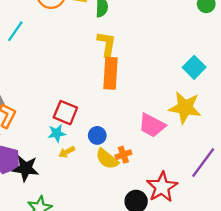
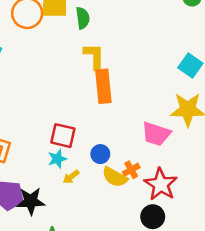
red star: (162, 187) -> (161, 184), moved

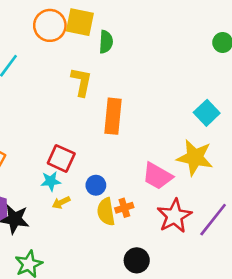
yellow L-shape: (94, 56) -> (81, 82), moved
yellow semicircle: (115, 177) -> (106, 212), turned 40
red star: (161, 184) -> (174, 216), moved

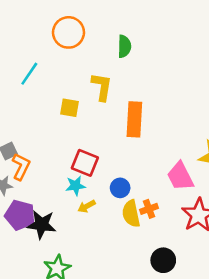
yellow square: (80, 22) -> (69, 108), moved, size x0.7
pink trapezoid: (157, 176) -> (180, 176), turned 36

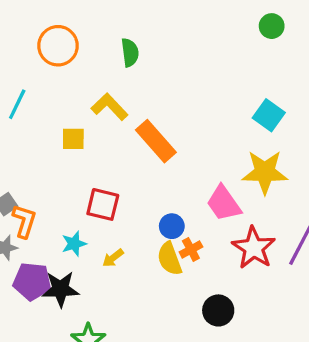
yellow L-shape: (102, 87) -> (109, 107), turned -44
orange rectangle: (134, 119) -> (156, 141), turned -36
cyan star: (75, 186) -> (74, 244), moved
blue circle: (120, 188) -> (172, 226), moved

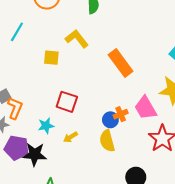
orange rectangle: (156, 141) -> (121, 63), moved
orange cross: (191, 249) -> (121, 114), moved

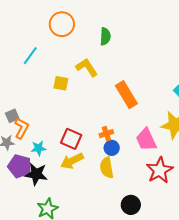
red square: (67, 102) -> (71, 139), moved
orange cross: (121, 114) -> (106, 134), moved
cyan star: (46, 126) -> (39, 148), moved
yellow arrow: (70, 137) -> (72, 161), size x1.6

